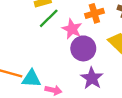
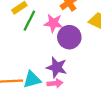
purple star: (92, 78) -> (57, 67), moved

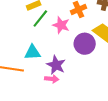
purple circle: (69, 37) -> (85, 44), moved
cyan triangle: (32, 80) -> (32, 52), moved

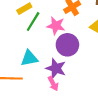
purple circle: (85, 44) -> (67, 45), moved
pink arrow: (52, 79) -> (53, 84), turned 64

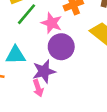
purple star: (56, 68) -> (44, 71), turned 30

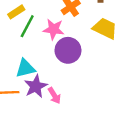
purple star: (44, 71) -> (36, 86), moved

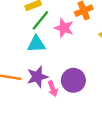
purple circle: (68, 50) -> (73, 80), moved
cyan triangle: (25, 68) -> (36, 44), moved

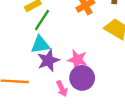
pink star: (64, 28) -> (77, 60), moved
purple star: (37, 77) -> (48, 60), moved

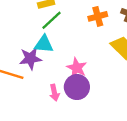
purple star: (48, 60) -> (30, 58), moved

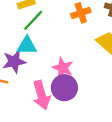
pink arrow: (54, 93) -> (41, 95), size x1.6

